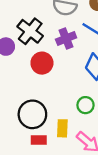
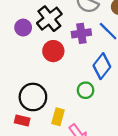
green circle: (85, 105) -> (86, 90), moved
red rectangle: (39, 140) -> (22, 120), moved

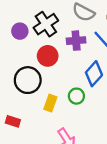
black circle: (33, 97) -> (28, 80), moved
yellow rectangle: (58, 117) -> (50, 103), moved

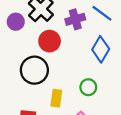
green circle: (76, 96) -> (88, 87), moved
yellow rectangle: (50, 103) -> (56, 98), moved

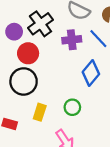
red circle: (50, 41) -> (28, 53), moved

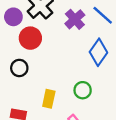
purple cross: (72, 40) -> (75, 19), turned -30
black circle: (24, 81) -> (19, 68), moved, size x0.6

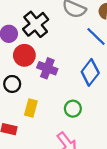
purple cross: (75, 19) -> (47, 68), moved, turned -30
yellow rectangle: (49, 99) -> (31, 108), moved

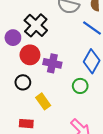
yellow rectangle: (31, 108) -> (43, 101), turned -42
green circle: (73, 109) -> (80, 86), moved

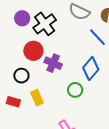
purple circle: (13, 38) -> (22, 18), moved
red rectangle: (26, 124) -> (13, 102), moved

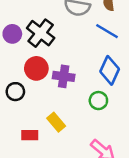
black circle: (21, 76) -> (15, 92), moved

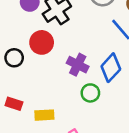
purple cross: (64, 76) -> (78, 65), moved
yellow rectangle: (56, 122) -> (44, 115), moved, turned -72

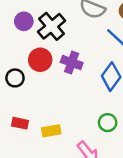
purple cross: (78, 65) -> (72, 63), moved
green circle: (90, 93) -> (108, 123), moved

